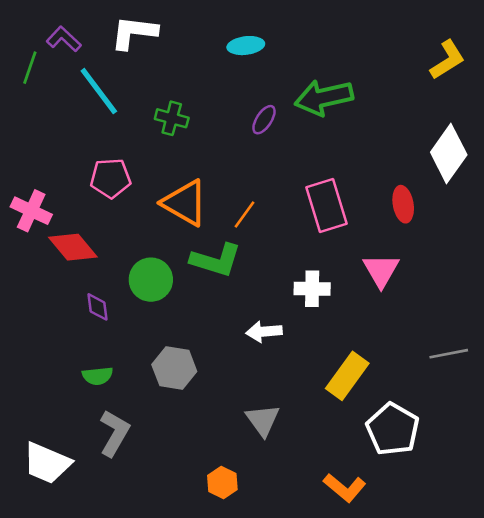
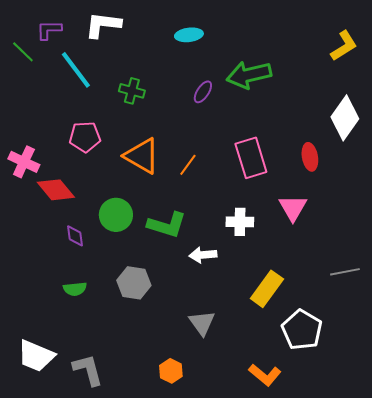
purple L-shape: (64, 39) -> (49, 30), turned -44
green line: (30, 68) -> (23, 52), turned -65
green L-shape: (216, 260) -> (167, 225), moved
gray L-shape: (114, 433) -> (88, 370), moved, turned -45

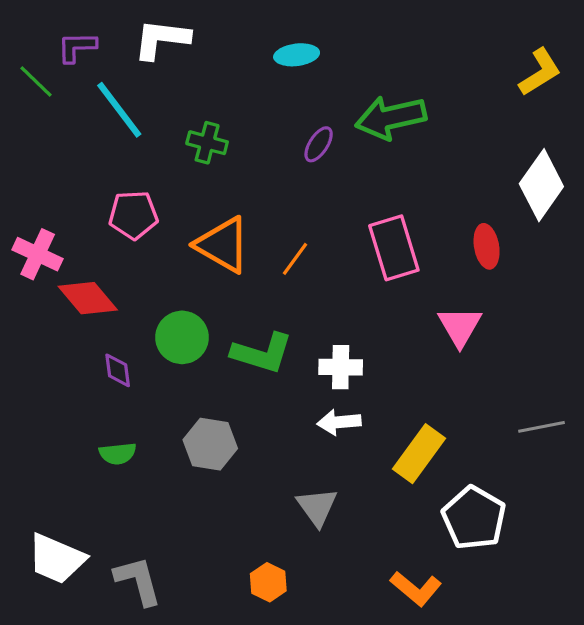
white cross: (240, 222) -> (341, 367), moved
white arrow: (203, 255) -> (339, 422), moved

